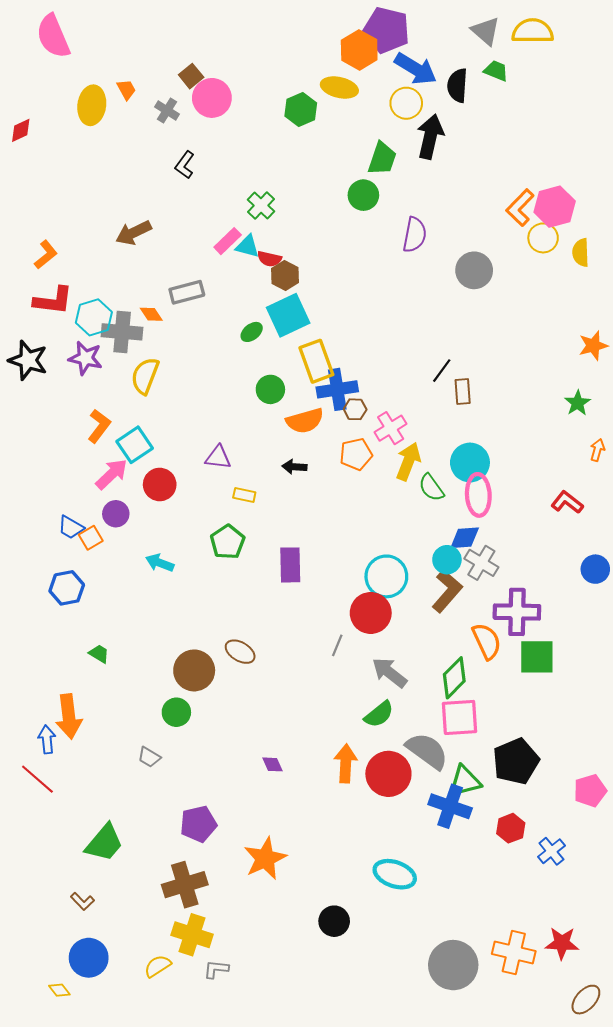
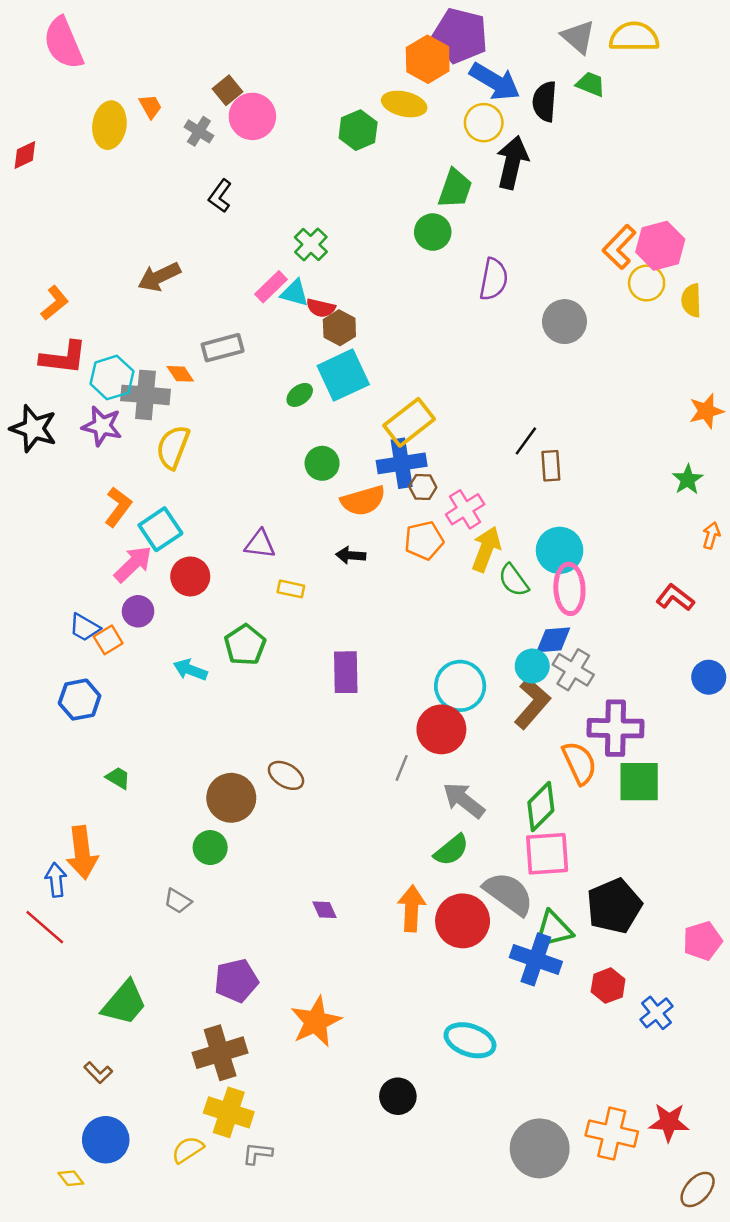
yellow rectangle: (316, 361) -> (409, 422), moved, turned 72
green pentagon: (228, 542) -> (245, 645), moved

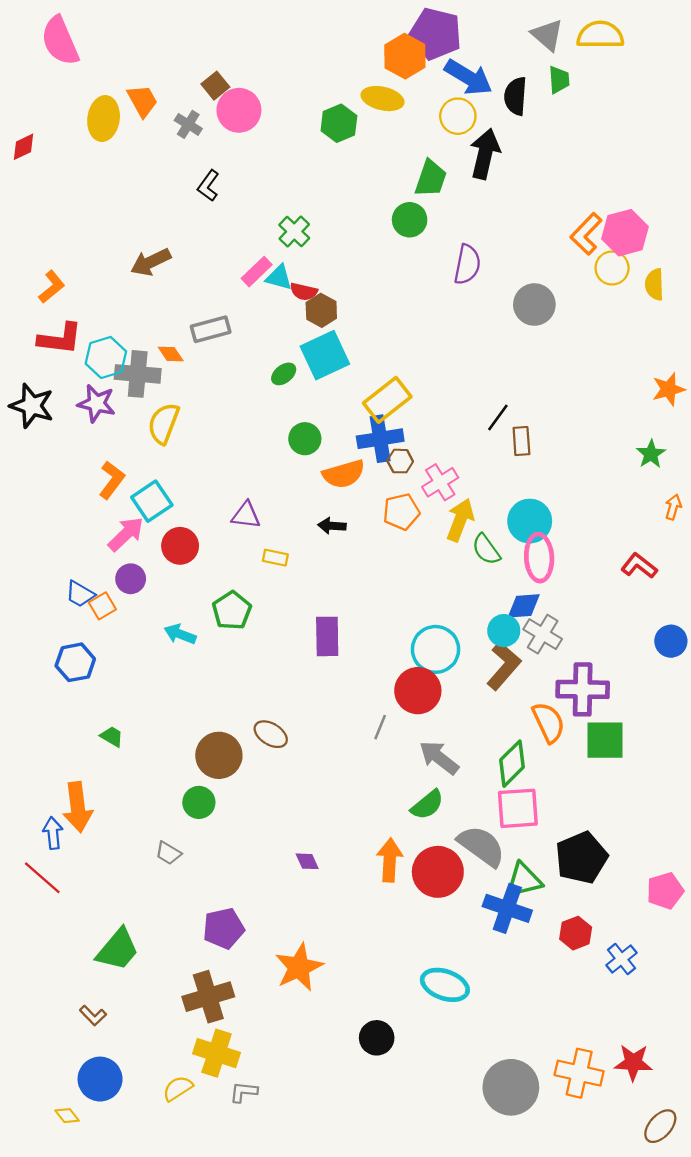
green trapezoid: (591, 84) -> (559, 80), turned 64
orange trapezoid: (150, 106) -> (142, 101), size x1.4

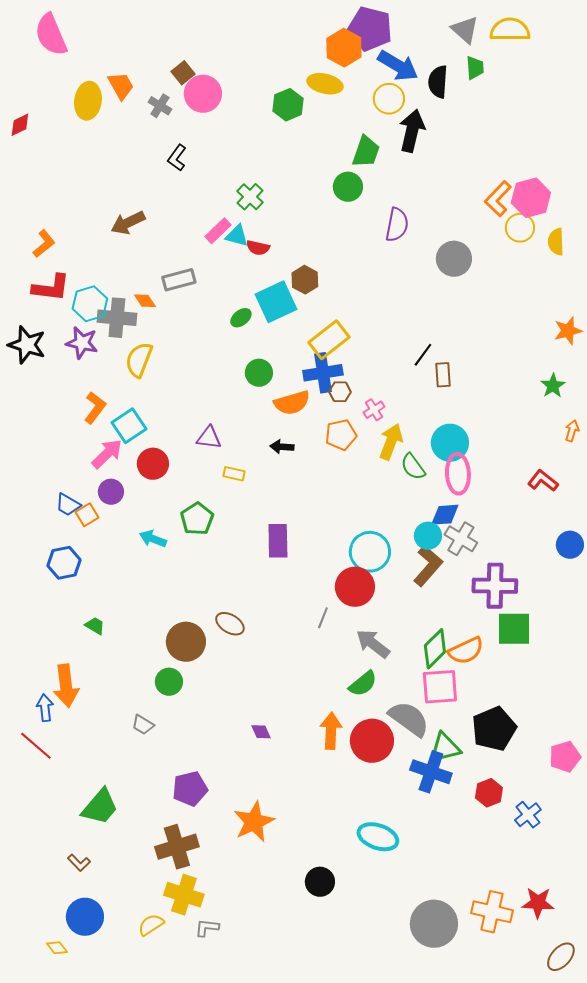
brown hexagon: (321, 310) -> (305, 280), moved
pink cross: (440, 482) -> (374, 410), size x0.7
orange semicircle: (548, 722) -> (466, 651), moved, turned 90

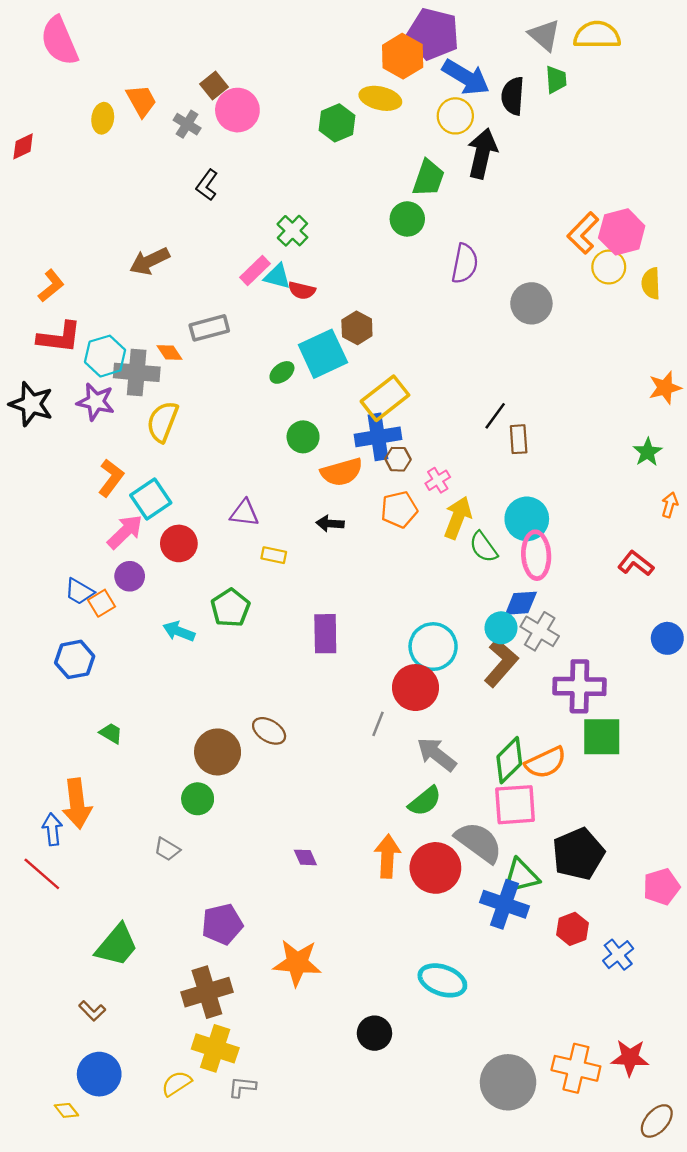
yellow ellipse: (88, 101) -> (103, 118), size x0.7
orange star: (254, 822) -> (297, 963), turned 30

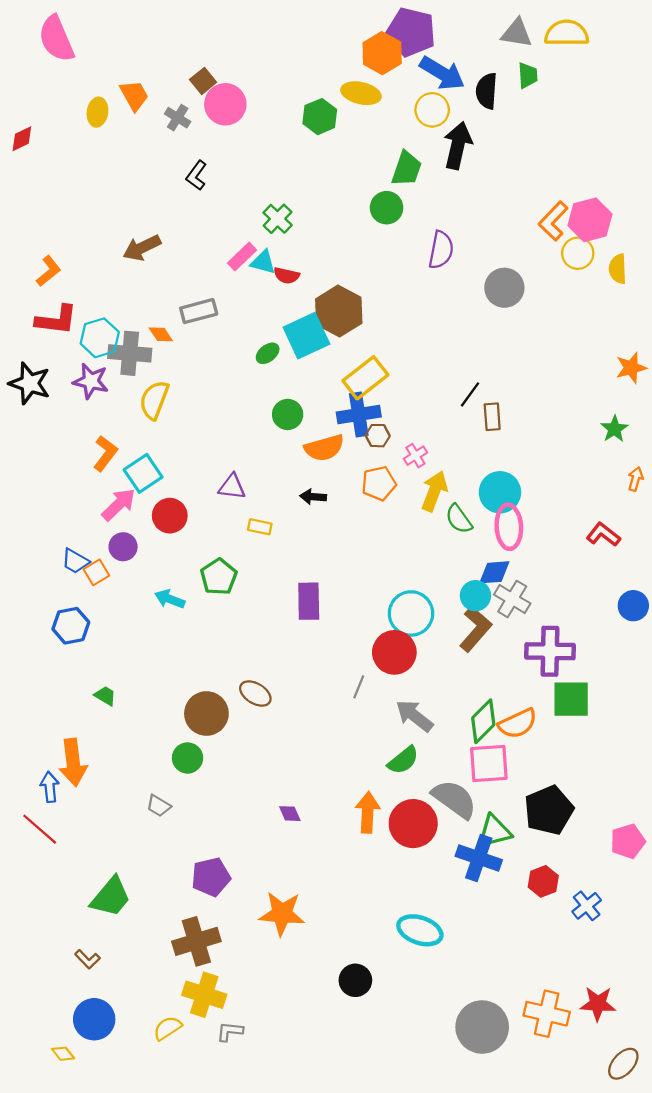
gray triangle: (544, 35) -> (517, 33), turned -32
brown hexagon: (357, 328) -> (339, 311), size x1.6

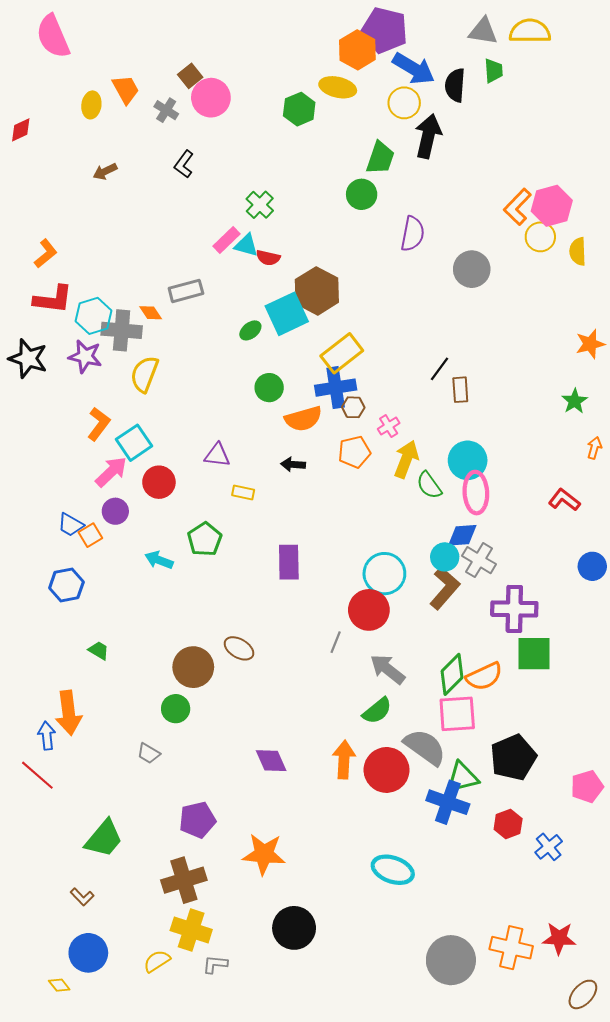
brown arrow: (142, 248) -> (105, 171), moved, size x0.7
purple diamond: (290, 814) -> (271, 761), size x1.5
black circle: (355, 980) -> (294, 928), moved, size x1.4

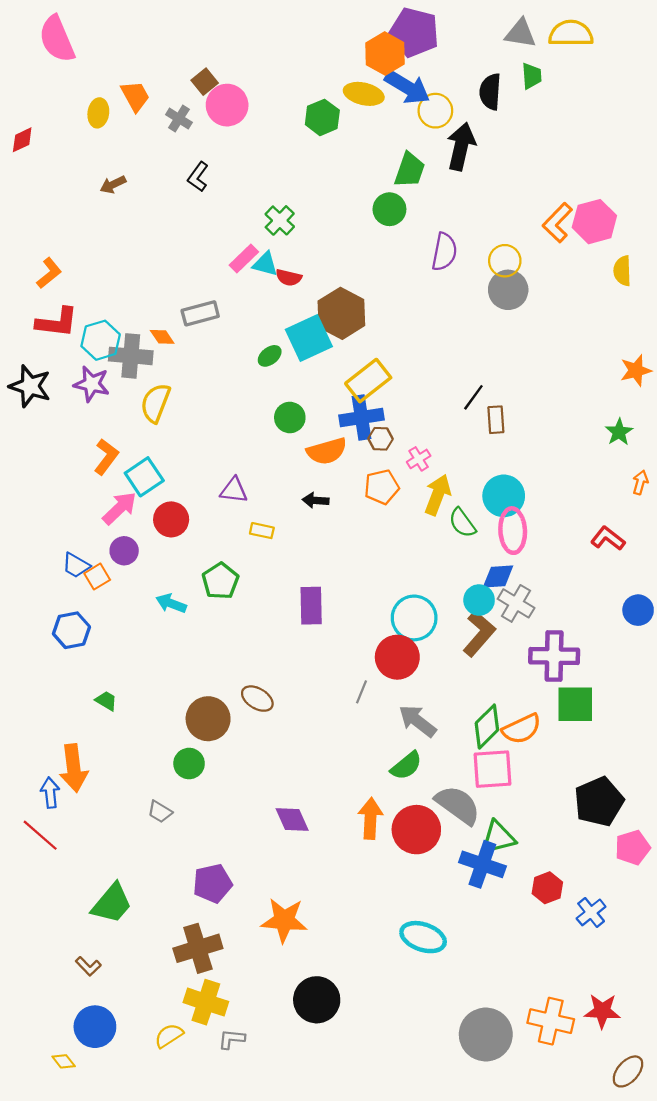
blue arrow: (414, 69) -> (407, 87), moved
yellow circle: (540, 237) -> (505, 261), moved
black pentagon: (513, 758) -> (599, 802), moved

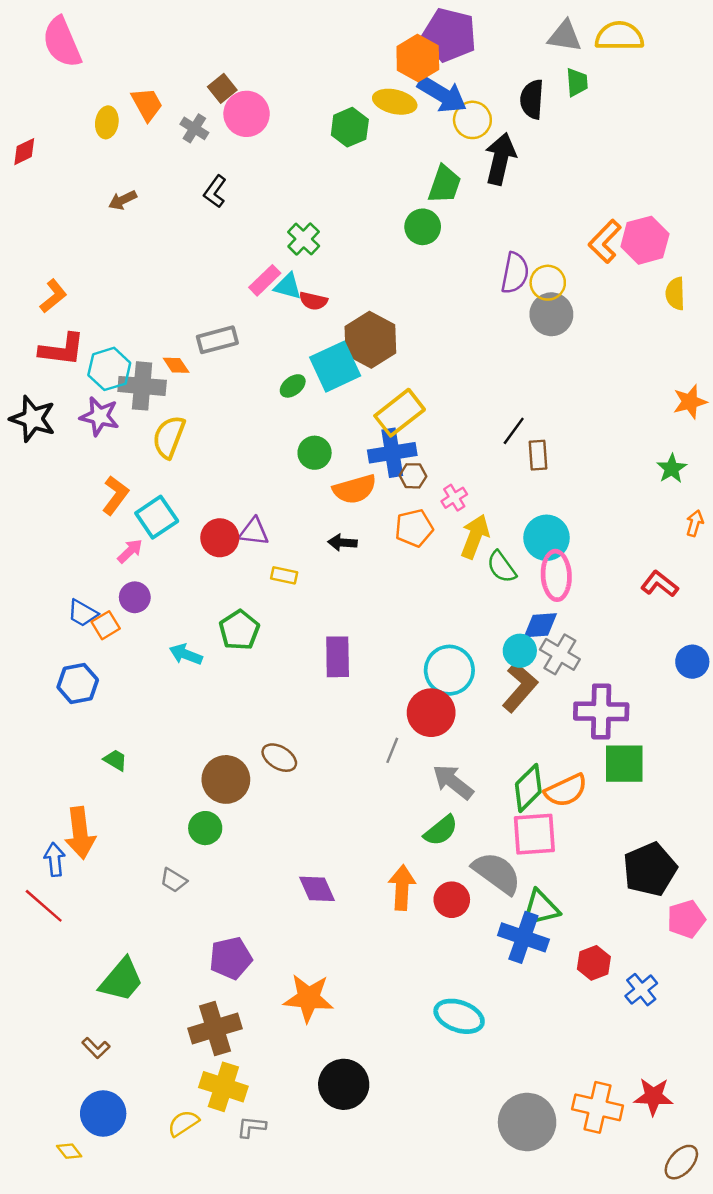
purple semicircle: (444, 252) -> (515, 273), moved
pink arrow: (120, 508) -> (130, 551), size x0.7
red circle: (171, 519) -> (220, 538), moved
red circle: (416, 830) -> (452, 900), size x0.7

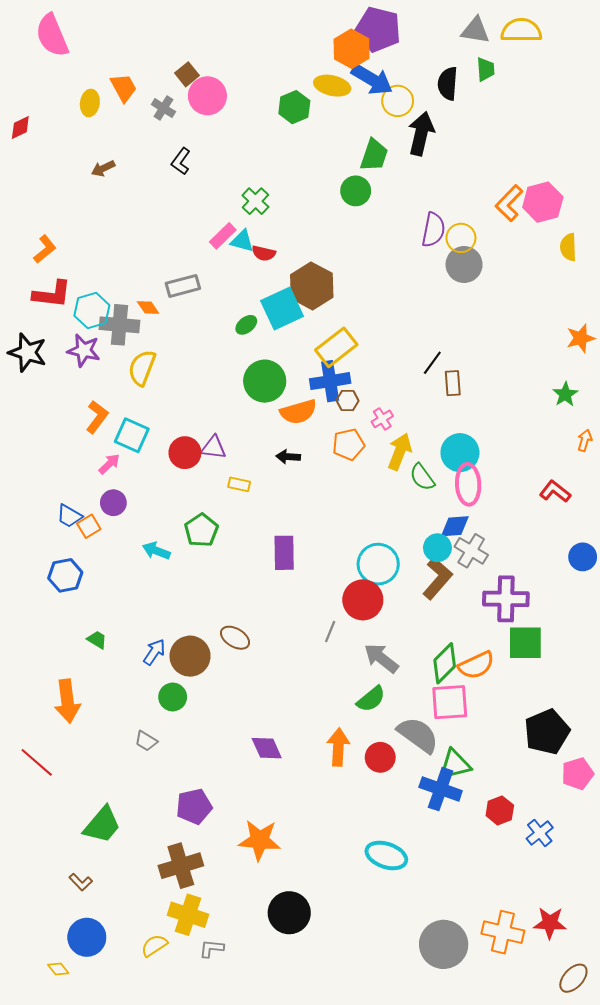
green circle: (315, 453) -> (265, 381), size x1.5
cyan square: (157, 517) -> (132, 435), turned -32
blue arrow: (55, 860) -> (154, 652), moved, turned 40

